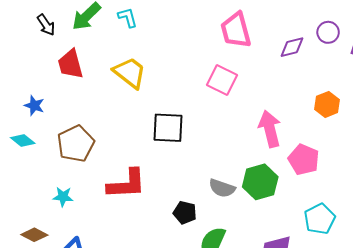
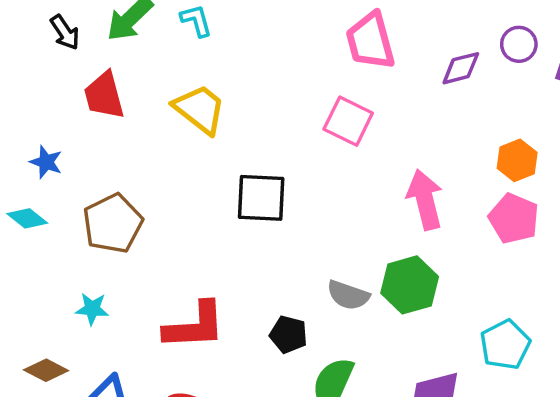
pink pentagon: (304, 160) -> (514, 218), moved
red L-shape: (127, 184) -> (195, 326), moved

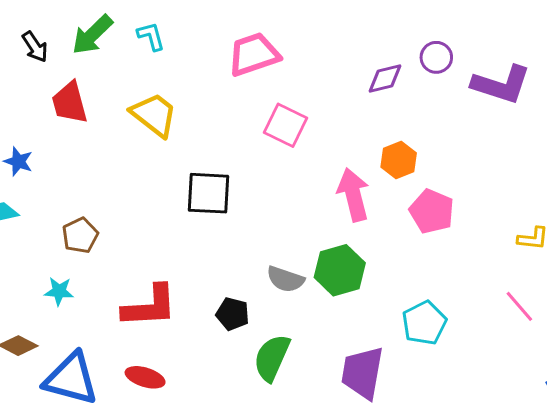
pink trapezoid: (370, 41) -> (254, 54), moved, turned 86
orange hexagon: (517, 160) -> (399, 160), moved
brown pentagon: (113, 224) -> (80, 235), moved, size x0.7

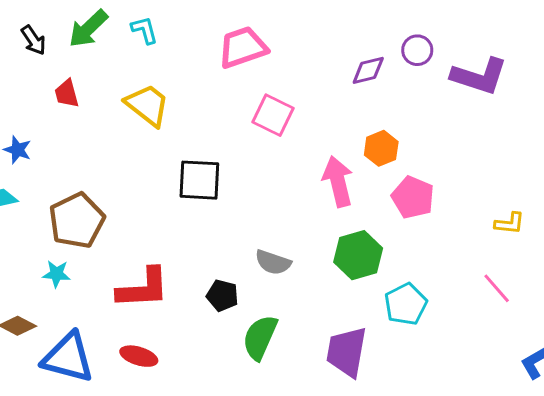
red trapezoid: (70, 103) -> (67, 93), size x0.7
brown pentagon: (80, 235) -> (77, 220), size x1.6
green hexagon: (340, 270) -> (358, 255), moved

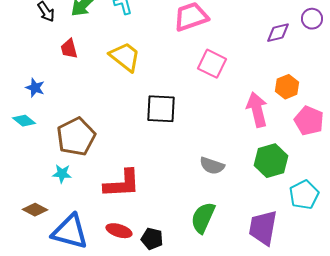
black pentagon: (222, 295) -> (152, 239), moved

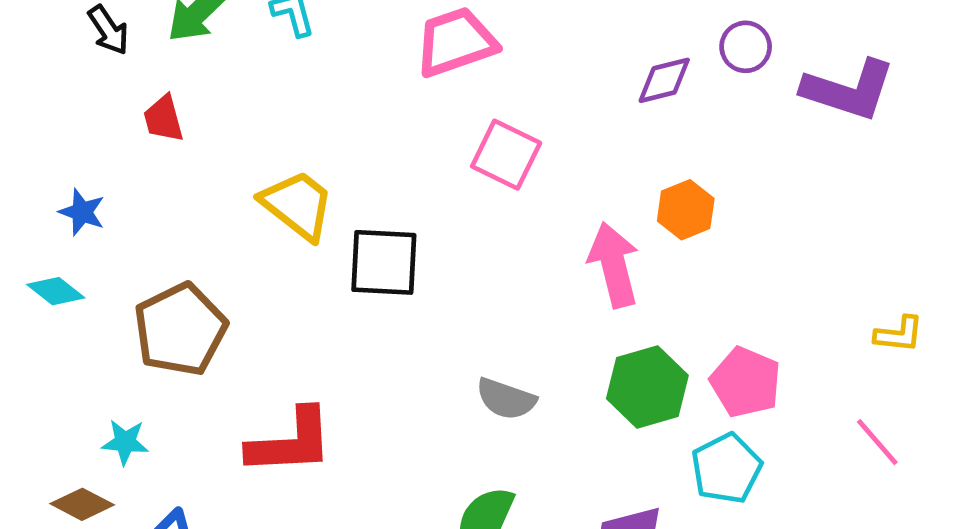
yellow trapezoid: (125, 57) -> (298, 205), moved
pink pentagon: (309, 121) -> (746, 382), moved
cyan star: (62, 174) -> (125, 442), moved

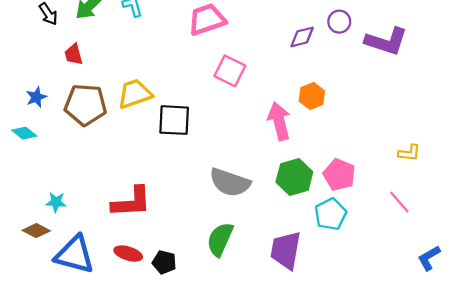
yellow trapezoid: (298, 205) -> (135, 94), turned -57
blue star: (82, 212) -> (36, 97), turned 30
brown pentagon: (180, 329) -> (86, 105), moved, turned 30
gray semicircle: (506, 399) -> (230, 182), size x1.5

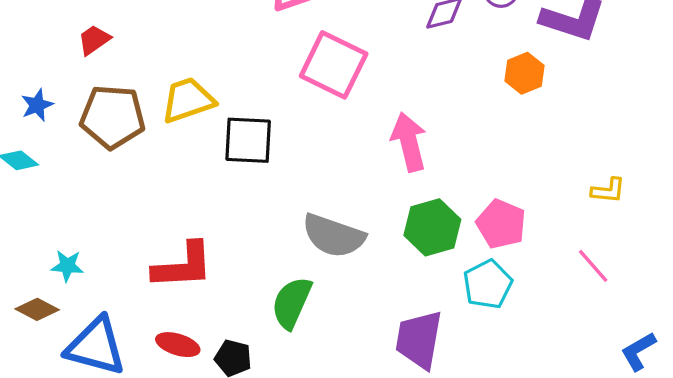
red trapezoid: (73, 54) -> (94, 40), turned 70
pink square: (230, 71) -> (334, 65), size x1.4
orange hexagon: (312, 96) -> (524, 73), moved
green semicircle: (220, 239) -> (292, 303), moved

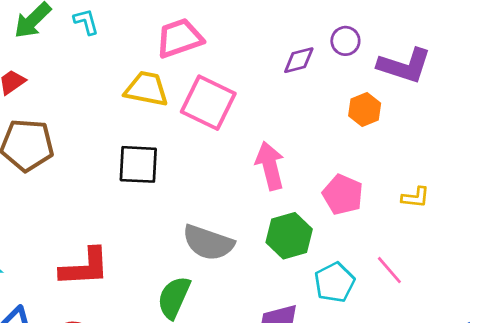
yellow trapezoid: (188, 100) -> (146, 89), moved, turned 30
yellow L-shape: (608, 190) -> (415, 197), moved
pink pentagon: (501, 224) -> (343, 195), moved
pink line: (593, 266) -> (389, 270), moved

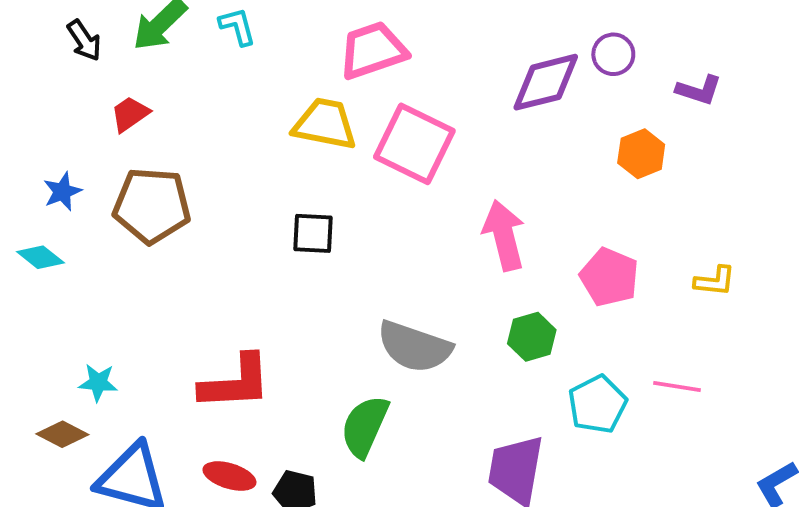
purple diamond: (299, 60) -> (546, 82), size x1.5
purple L-shape: (404, 66) -> (699, 90), size x0.6
black square: (138, 164) -> (313, 233), size x0.7
green hexagon: (289, 236) -> (532, 337), size x0.7
pink line: (389, 270) -> (677, 386), turned -40

